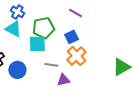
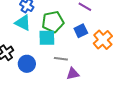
orange cross: (76, 56) -> (103, 40), moved

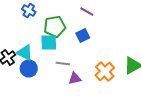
cyan triangle: (23, 23) -> (25, 52), moved
orange cross: (103, 40) -> (105, 72), moved

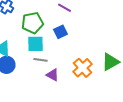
cyan square: (49, 42) -> (36, 44), moved
purple triangle: (75, 78) -> (52, 75), turned 40

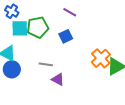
cyan square: (36, 44) -> (20, 28), moved
orange cross: (82, 68) -> (101, 58), moved

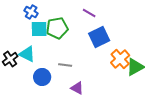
blue square: (66, 36) -> (99, 37), moved, size x1.5
blue circle: (12, 69) -> (42, 77), moved
purple triangle: (58, 79) -> (77, 88), moved

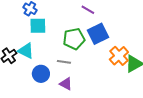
green pentagon: (57, 28) -> (74, 39), moved
purple triangle: (77, 88) -> (66, 84), moved

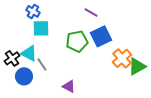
gray line: (64, 62) -> (42, 64), moved, turned 48
blue circle: (41, 74) -> (24, 76), moved

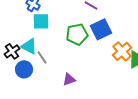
purple triangle: (69, 86) -> (69, 79), turned -48

